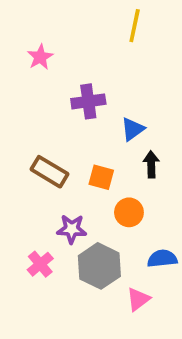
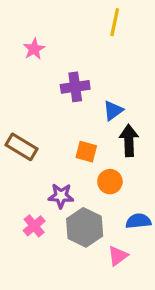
black arrow: (151, 164) -> (129, 141), size x1.4
brown rectangle: (49, 172) -> (21, 147), moved

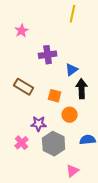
brown rectangle: (21, 147) -> (24, 87), moved
pink triangle: (118, 256) -> (73, 171), moved

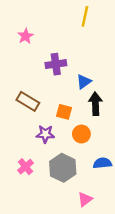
purple star: (39, 124) -> (45, 134), moved

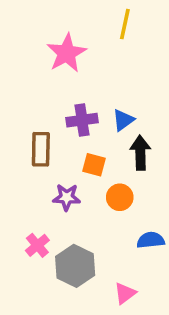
pink star: (26, 36) -> (67, 53), moved, size x1.6
purple cross: (56, 64) -> (82, 120), moved
brown rectangle: (28, 101) -> (41, 149), turned 60
gray hexagon: (63, 168) -> (75, 266), moved

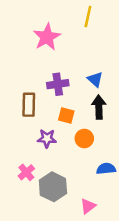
blue triangle: (123, 120) -> (95, 79), moved, turned -42

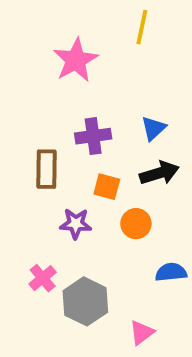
blue triangle: (95, 79) -> (153, 128), turned 35
black arrow: (99, 107) -> (159, 173), turned 75

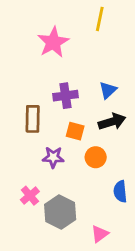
blue semicircle: (171, 272) -> (120, 191), turned -90

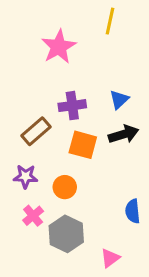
brown rectangle: (33, 119) -> (36, 131), turned 48
orange square: (75, 131) -> (83, 145), size x1.4
purple star: (53, 157) -> (26, 177), moved
orange circle: (96, 157) -> (65, 187), moved

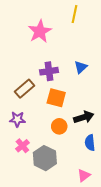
black arrow: (124, 134) -> (84, 117), moved
orange circle: (65, 187) -> (59, 126), moved
pink triangle: (110, 258) -> (84, 175), moved

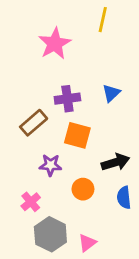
purple star: (17, 119) -> (50, 165), moved
orange circle: (59, 126) -> (83, 189), moved
gray hexagon: (45, 158) -> (50, 234), moved
pink triangle: (84, 175) -> (87, 243), moved

